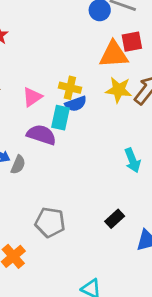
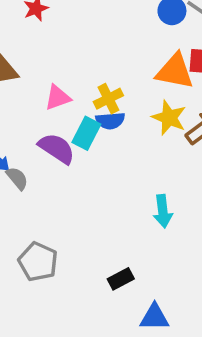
yellow cross: (70, 88) -> (108, 99), turned 35
gray semicircle: (18, 165) -> (17, 178), turned -78

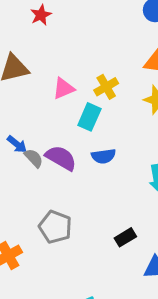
blue semicircle: (110, 121) -> (104, 156), moved
purple semicircle: (57, 148) -> (61, 158), moved

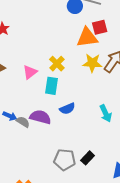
gray pentagon: (55, 227) -> (65, 160), moved
black rectangle: (125, 237) -> (88, 158), moved

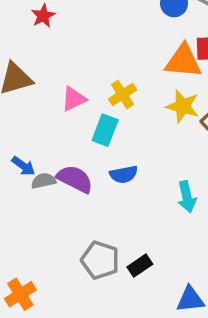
gray semicircle: (23, 122) -> (43, 181), turned -56

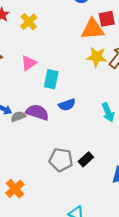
yellow cross: (123, 95) -> (29, 22), moved

